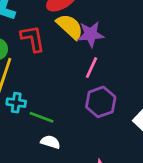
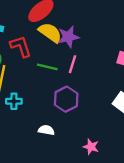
purple hexagon: (101, 102) -> (66, 99), moved
green line: (41, 117) -> (47, 67), moved

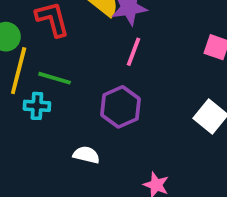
green line: (47, 67) -> (55, 78), moved

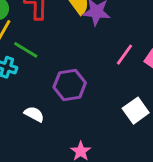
pink line: (134, 52) -> (125, 55), moved

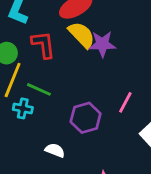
pink line: (125, 55) -> (125, 102), moved

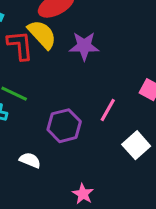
yellow semicircle: (82, 35) -> (42, 34), moved

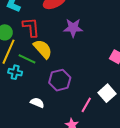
yellow semicircle: (42, 34) -> (43, 49), moved
pink line: (108, 110) -> (86, 105), moved

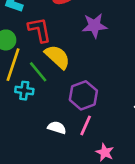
green line: (27, 59) -> (38, 72), turned 30
pink line: (86, 105) -> (86, 125), moved

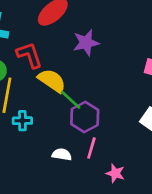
green line: (38, 72) -> (71, 100), moved

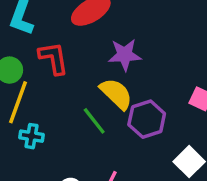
yellow semicircle: (52, 81) -> (116, 94), moved
purple hexagon: (85, 117) -> (147, 119), moved

